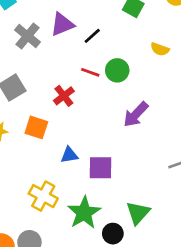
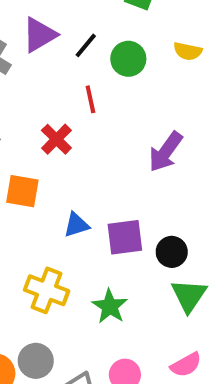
green circle: (117, 70) -> (128, 59), moved
red line: (90, 72) -> (90, 99), turned 66
green star: (84, 213) -> (110, 306), size x0.7
black circle: (113, 234) -> (172, 252), moved

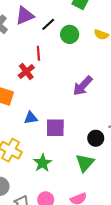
red line: (90, 99) -> (38, 53), moved
black circle: (172, 252) -> (96, 138), moved

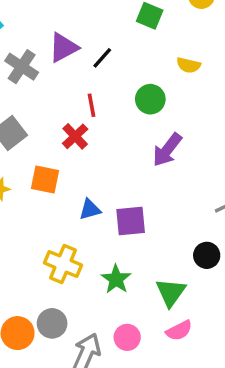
green circle: (70, 34) -> (150, 99), moved
black circle: (96, 138) -> (207, 255), moved
green triangle: (85, 163) -> (171, 292), moved

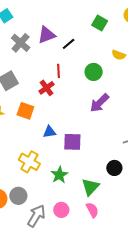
pink semicircle: (179, 331) -> (92, 210), turned -98

